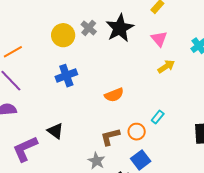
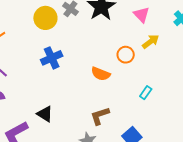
orange semicircle: (114, 95) -> (101, 74), turned 48
orange circle: (137, 132) -> (126, 55), moved

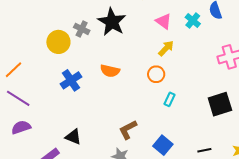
pink triangle: (141, 15) -> (164, 21), moved
orange circle: (126, 55) -> (156, 74), moved
orange semicircle: (101, 74) -> (110, 71), moved

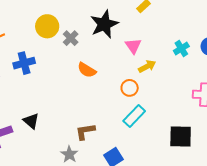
pink triangle: (164, 21) -> (133, 46), moved
gray cross: (82, 29) -> (71, 38), moved
blue cross: (71, 80) -> (24, 63), moved
cyan rectangle: (169, 99) -> (134, 116), size x1.6

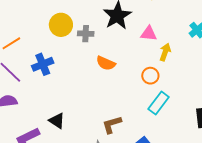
gray cross: (71, 38) -> (86, 34), turned -35
pink triangle: (133, 46) -> (149, 34), turned -42
yellow arrow: (147, 66) -> (165, 52), turned -36

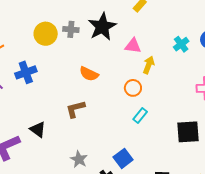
gray cross: (86, 34) -> (71, 29), moved
cyan rectangle: (159, 103) -> (140, 116), size x0.7
brown L-shape: (112, 124) -> (75, 109), moved

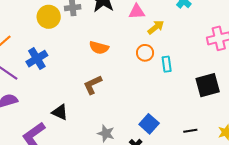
yellow arrow: (149, 65) -> (156, 27), turned 42
cyan rectangle: (140, 116) -> (167, 64), moved, turned -35

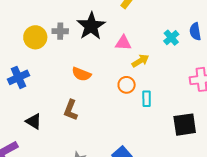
brown L-shape: (93, 85) -> (71, 110), turned -50
black triangle: (60, 112) -> (34, 121), moved

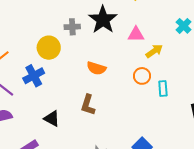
yellow circle: (35, 37) -> (49, 48), moved

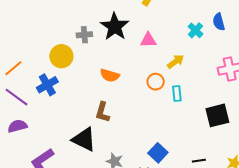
yellow arrow: (154, 51) -> (176, 61), moved
black triangle: (52, 119) -> (84, 139), moved, size x1.5

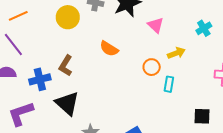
pink triangle: (148, 40) -> (156, 25), turned 30
blue cross: (47, 85) -> (40, 79), moved
brown L-shape: (102, 112) -> (66, 66), moved
black square: (217, 115) -> (202, 116), size x0.7

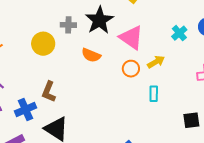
pink triangle: (156, 25) -> (131, 38), size x1.5
orange semicircle: (109, 49) -> (91, 55), moved
orange circle: (152, 67) -> (131, 69), moved

